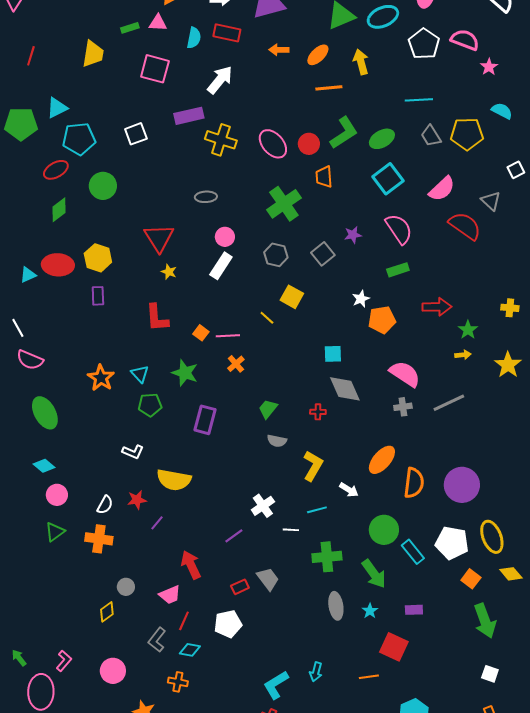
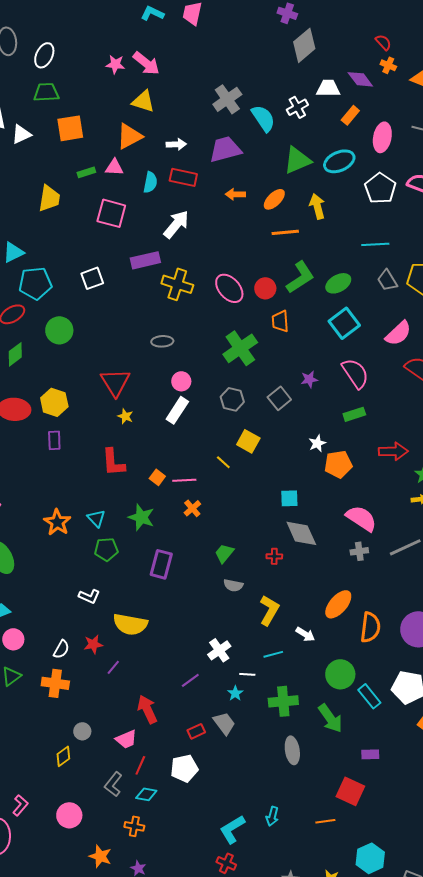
cyan star: (370, 611) -> (235, 693), moved

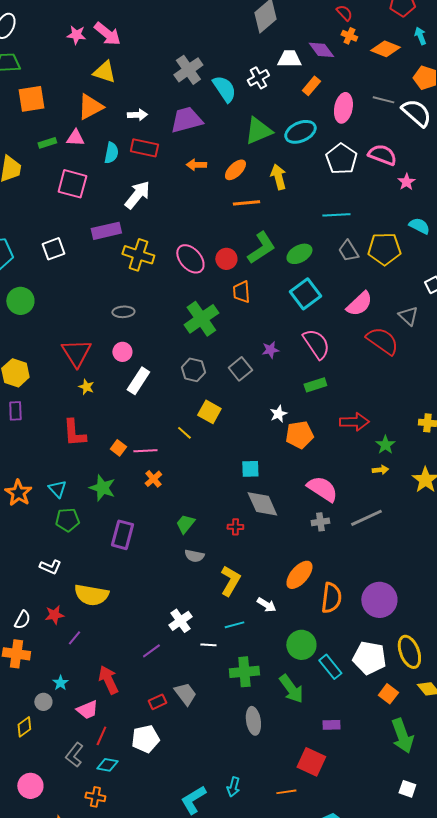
pink circle: (181, 381) -> (122, 352), moved
cyan star: (235, 693) -> (60, 683), moved

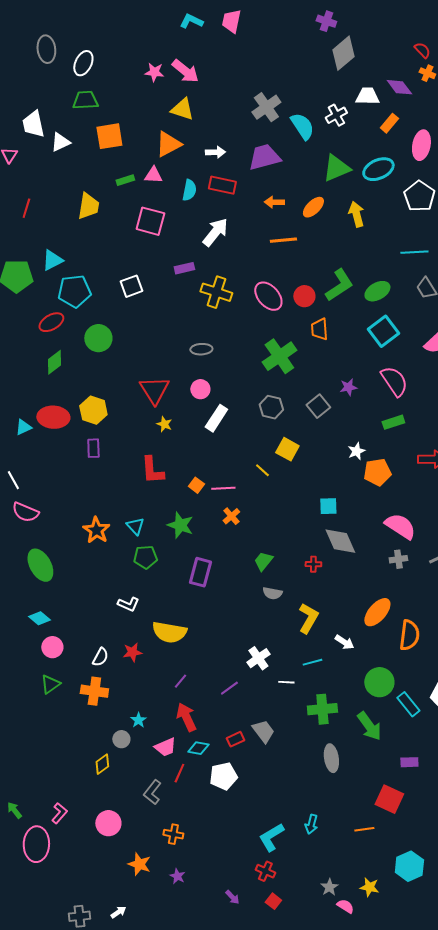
orange line: (246, 203) -> (283, 240), moved
purple rectangle: (106, 231) -> (184, 268), size x0.7
purple line: (74, 638) -> (180, 681), moved
cyan diamond: (107, 765) -> (198, 748), moved

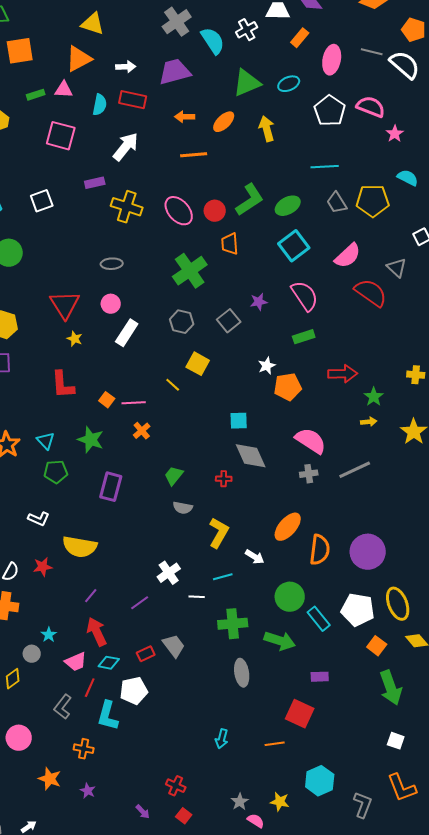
cyan ellipse: (378, 169) -> (289, 84), size x0.7
green arrow: (369, 726) -> (280, 641), turned -36
cyan L-shape: (271, 837) -> (108, 716), moved, turned -44

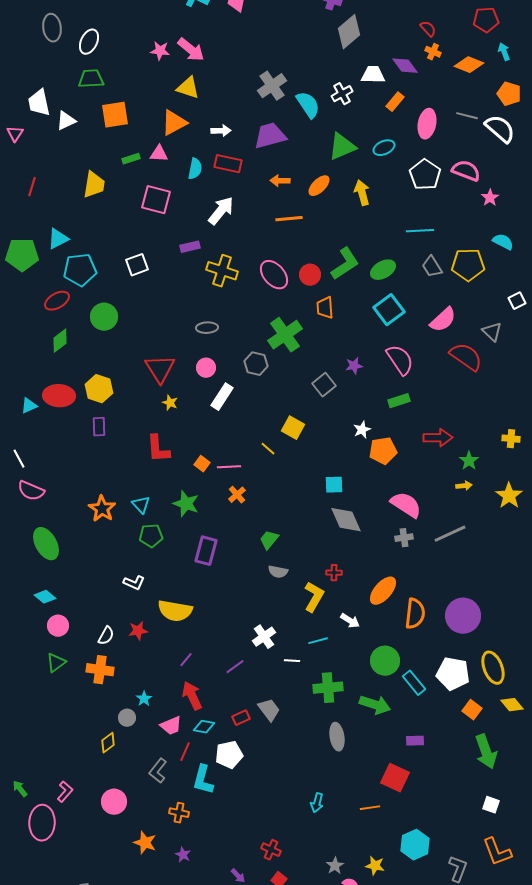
gray hexagon: (182, 322) -> (256, 364), moved
red cross: (224, 479) -> (334, 573), moved

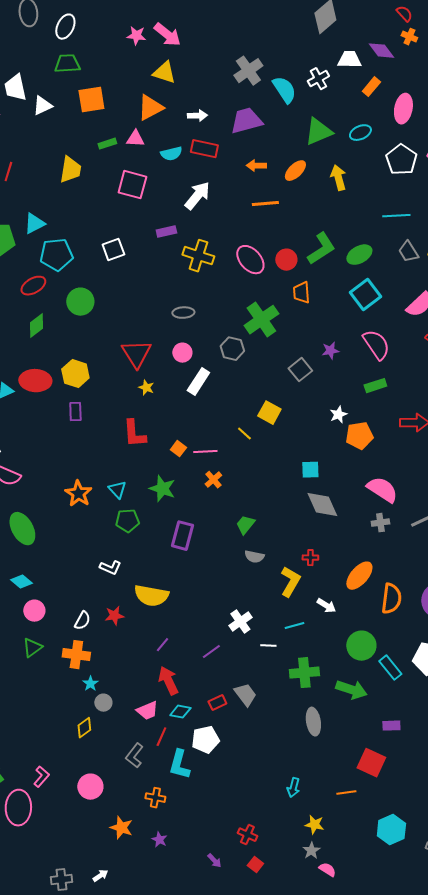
cyan semicircle: (195, 169) -> (171, 154), turned 65
cyan star: (144, 699) -> (90, 684), moved
yellow star: (375, 866) -> (314, 825), moved

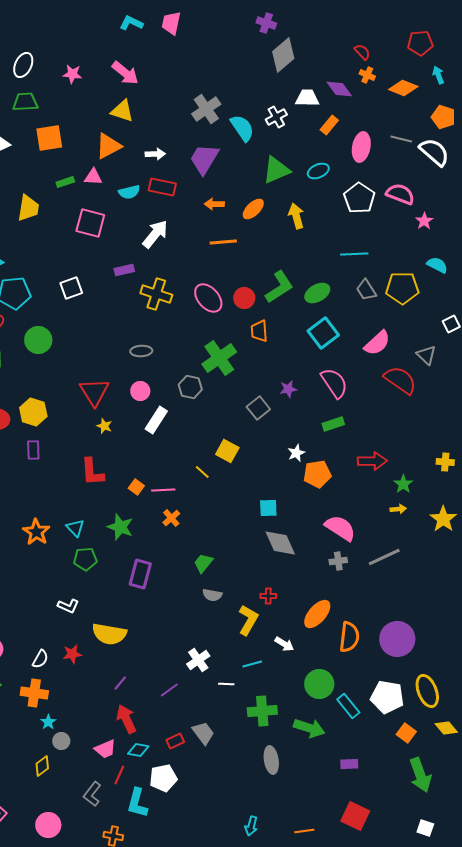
pink star: (136, 36) -> (72, 74), moved
purple trapezoid: (246, 121) -> (204, 159), turned -44
red square: (371, 763) -> (355, 816), moved

